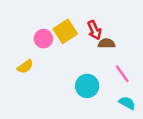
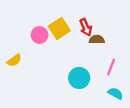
yellow semicircle: (25, 67) -> (14, 60), moved
pink line: (122, 74) -> (111, 67), turned 56

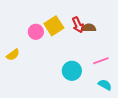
brown semicircle: (97, 39) -> (89, 28), moved
pink line: (111, 67) -> (101, 61), turned 49

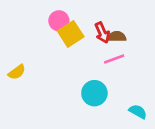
pink circle: (36, 32) -> (59, 21), moved
pink line: (101, 61) -> (114, 59), moved

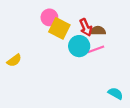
yellow square: (71, 34) -> (59, 28), turned -30
cyan circle: (94, 93) -> (79, 46), moved

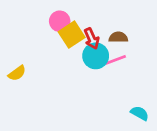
red arrow: (86, 27) -> (92, 39), moved
yellow square: (59, 28) -> (72, 35), turned 30

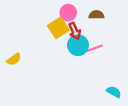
pink circle: (60, 21) -> (68, 13), moved
brown semicircle: (118, 37) -> (96, 15), moved

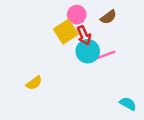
brown semicircle: (96, 15) -> (108, 17), turned 144
yellow semicircle: (14, 59) -> (34, 83), moved

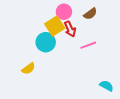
cyan circle: (88, 51) -> (46, 42), moved

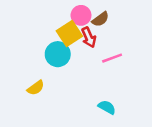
brown semicircle: (90, 14) -> (100, 19), moved
cyan semicircle: (107, 86) -> (107, 107), moved

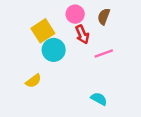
brown semicircle: (100, 19) -> (104, 16), moved, turned 147
yellow square: (69, 33) -> (43, 31), moved

